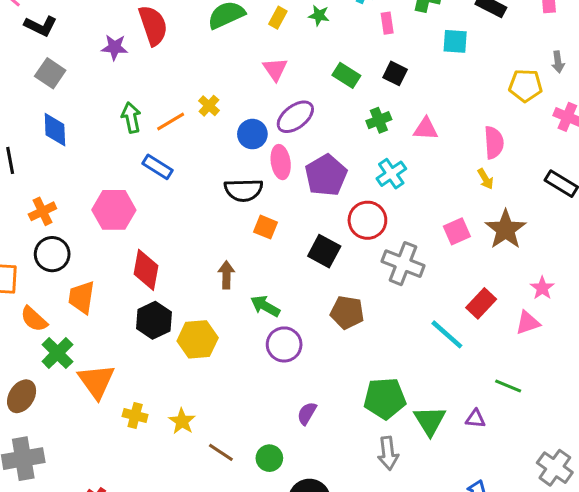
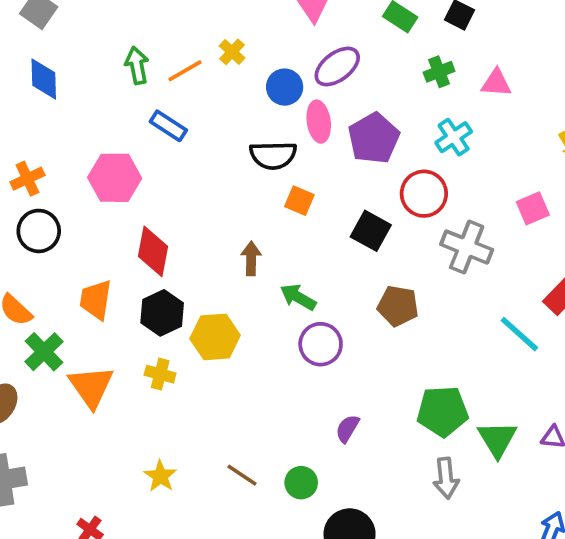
orange trapezoid: (82, 297) -> (96, 300), moved
yellow cross: (135, 416) -> (160, 374), moved
yellow star: (182, 421) -> (160, 476), moved

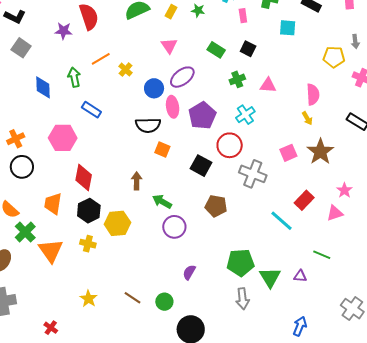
orange line: (185, 71) -> (101, 59), moved
blue diamond: (44, 79) -> (43, 87), moved

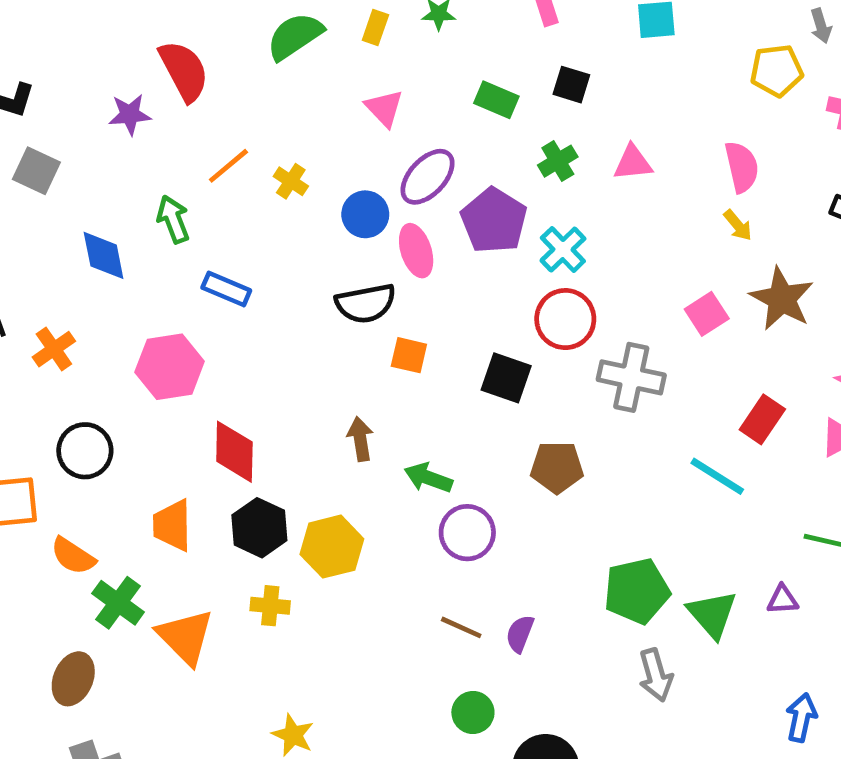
cyan cross: (245, 115) -> (563, 250), moved
purple pentagon: (202, 116) -> (494, 221), moved
orange cross: (16, 139) -> (54, 349), moved
brown line: (133, 298) -> (461, 627), moved

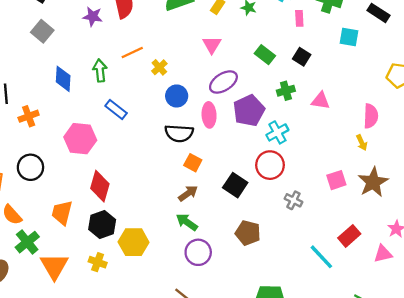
blue circle: (365, 214) -> (177, 96), moved
gray cross: (631, 377) -> (293, 200), size x0.6
brown arrow: (360, 439) -> (188, 193), moved, turned 48

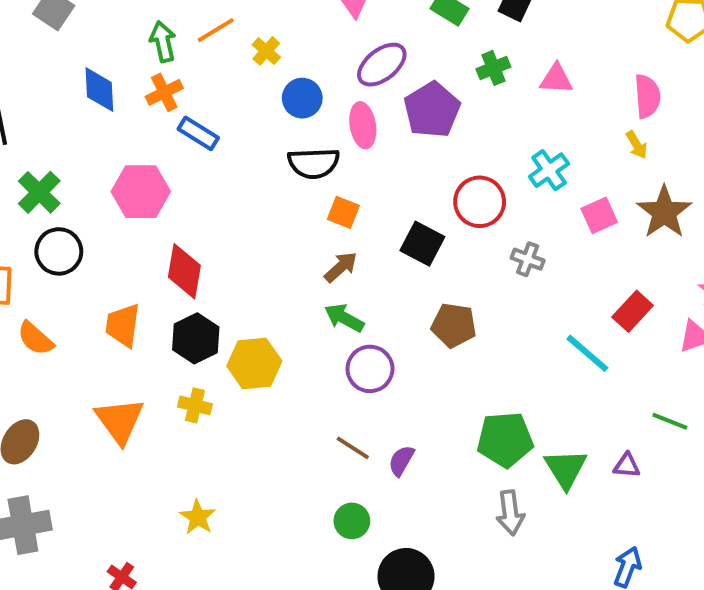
green arrow: (100, 71) -> (163, 42), moved
orange cross: (29, 116) -> (164, 92), moved
cyan cross: (277, 132) -> (549, 170), moved
green cross: (27, 242) -> (39, 192), moved

